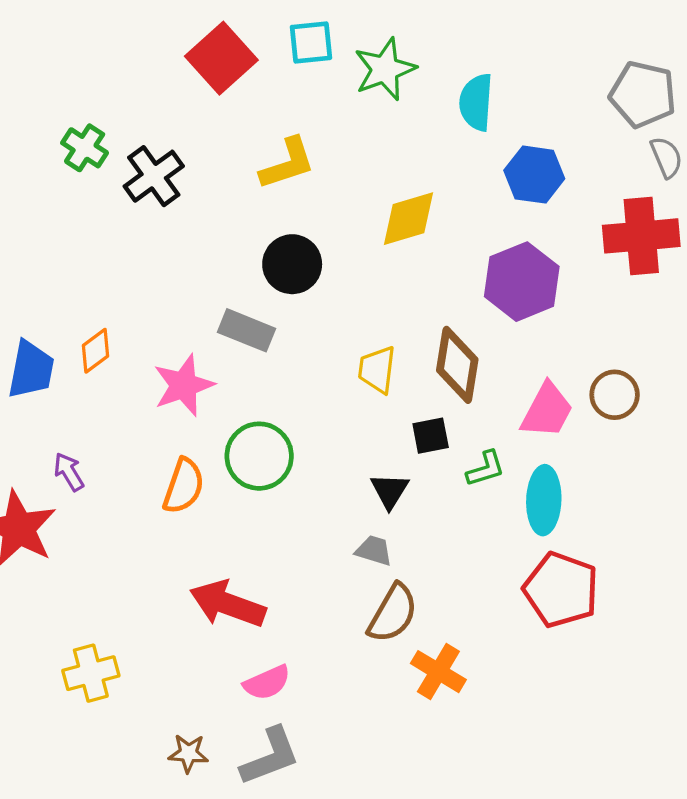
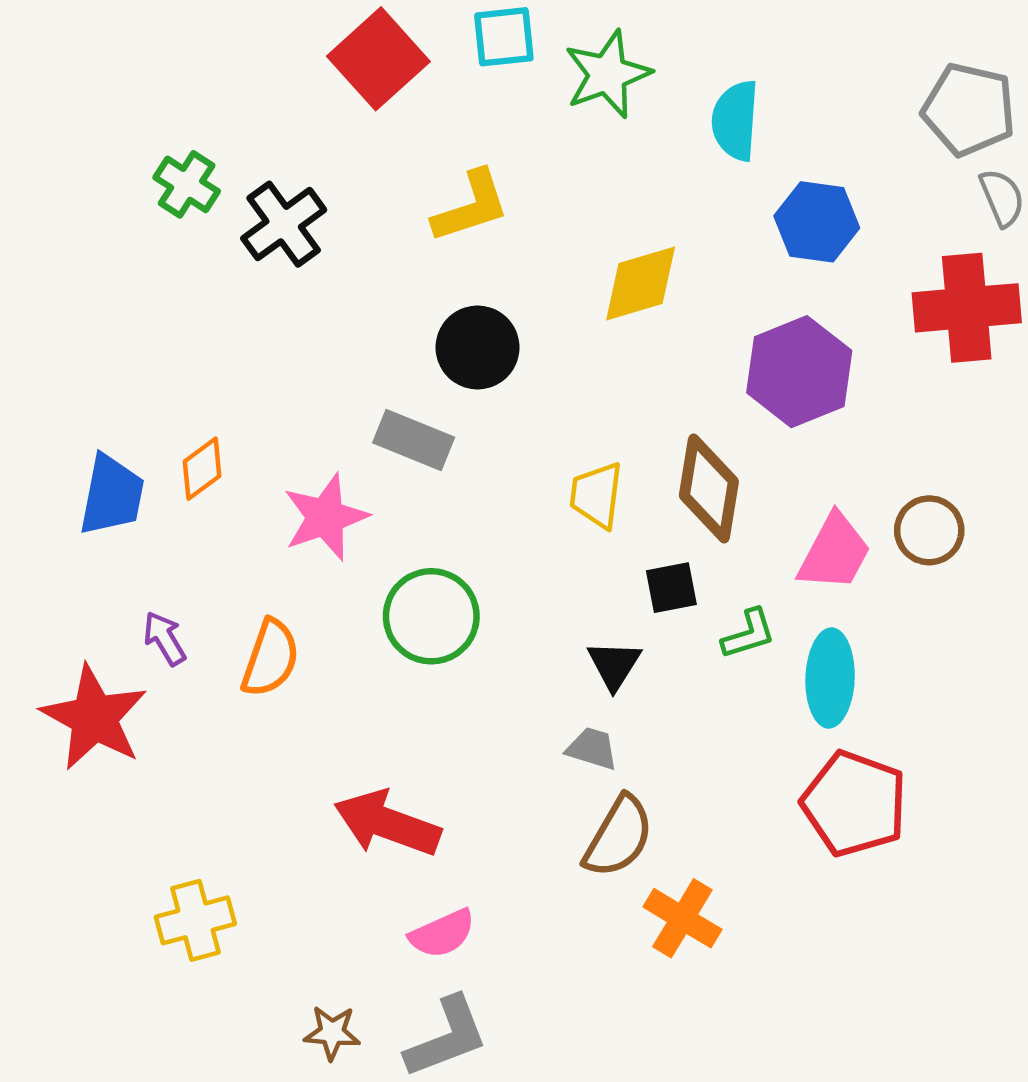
orange semicircle: (184, 486) -> (270, 658), moved

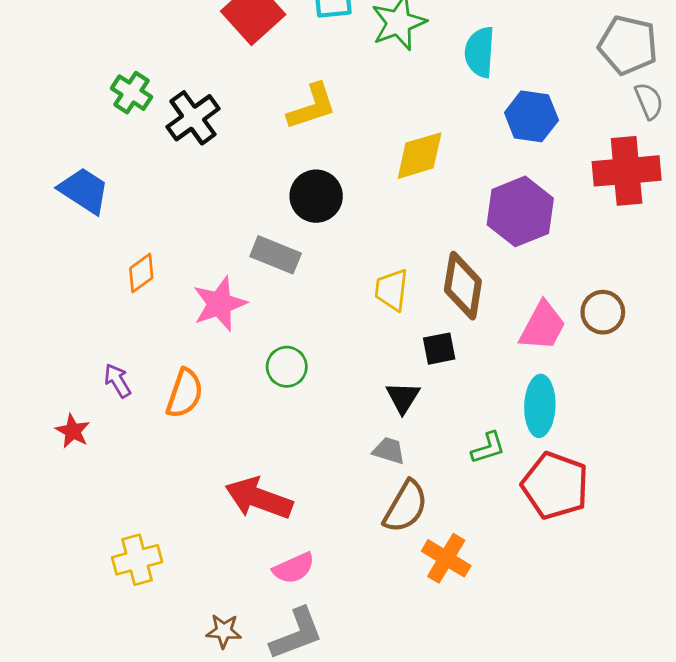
blue trapezoid: (112, 495) -> (84, 190), moved, turned -68
green circle: (431, 616) -> (287, 367), size x0.7
green L-shape: (749, 634) -> (488, 448), moved
red star: (94, 718) -> (73, 431), size x0.5

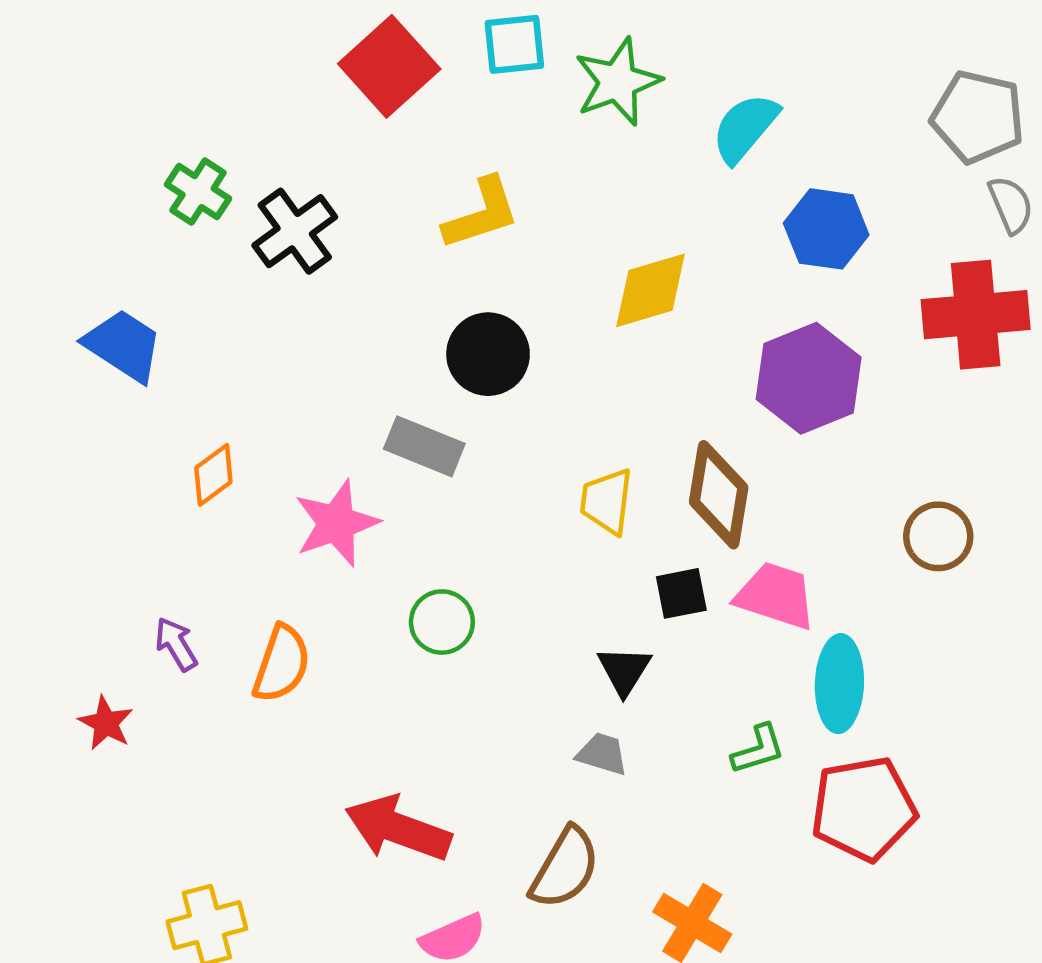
cyan semicircle: (480, 52) -> (745, 128), turned 36
pink trapezoid: (543, 326) -> (776, 596), moved, turned -100
red pentagon: (555, 486) -> (864, 809), turned -30
brown semicircle: (406, 507) -> (565, 868), moved

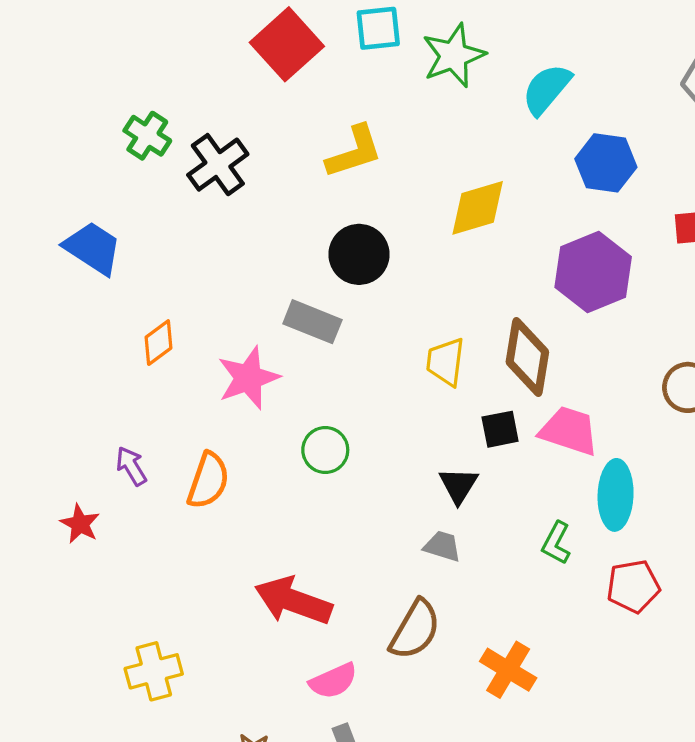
green L-shape: (758, 749) -> (556, 543), turned 135
red pentagon: (864, 809) -> (633, 586), size x0.7

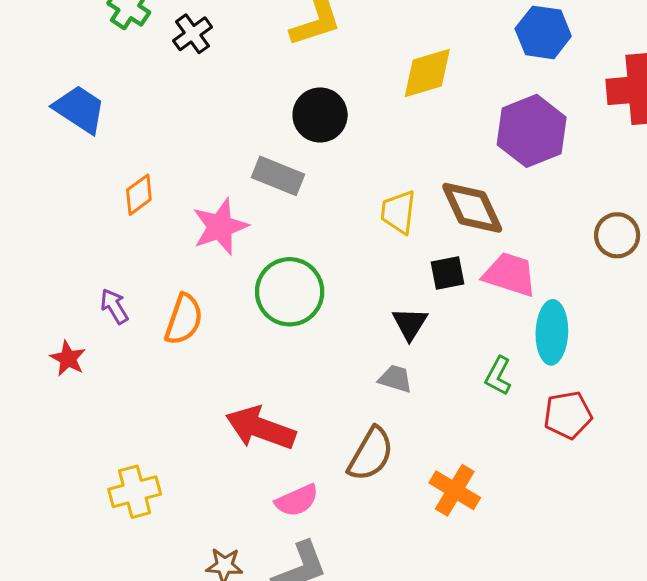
black cross: (218, 165) -> (193, 34), size x0.7
brown diamond: (527, 357) -> (472, 208), turned -34
green circle: (325, 450) -> (290, 292), size x1.6

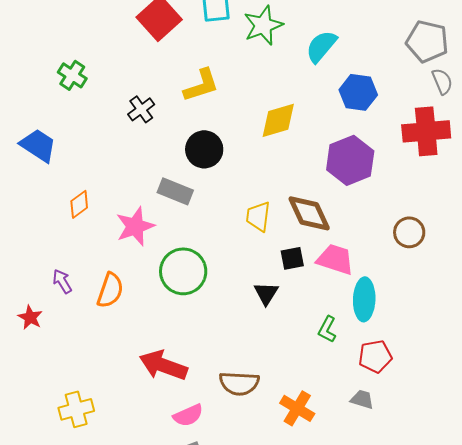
black cross: (193, 34) -> (141, 109), moved
gray trapezoid: (395, 379) -> (362, 399), moved
brown semicircle: (371, 454) -> (239, 383), turned 63

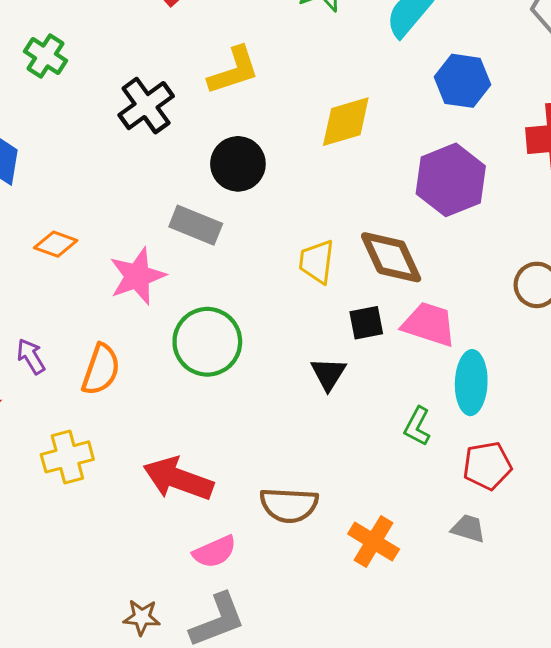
black cross: (141, 109) -> (146, 106), size x1.4
orange diamond: (79, 204) -> (56, 244), turned 56
yellow cross: (76, 409) -> (67, 457), moved

